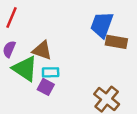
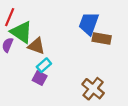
green triangle: (25, 69) -> (21, 32), moved
cyan rectangle: (51, 72) -> (44, 65), turned -40

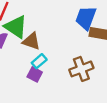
brown cross: (93, 89) -> (81, 69), moved, turned 30

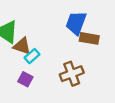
cyan rectangle: (39, 61) -> (32, 56), moved

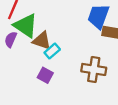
brown cross: (72, 74) -> (94, 69), turned 30

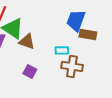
cyan rectangle: (52, 51) -> (62, 50), moved, turned 40

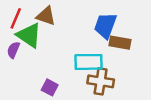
brown triangle: (27, 41) -> (46, 16), moved
cyan rectangle: (62, 50) -> (88, 62), size x1.6

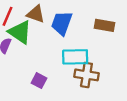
blue trapezoid: (105, 26) -> (62, 23), moved
brown rectangle: (120, 43) -> (105, 25), moved

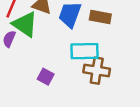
brown rectangle: (105, 25) -> (100, 17), moved

